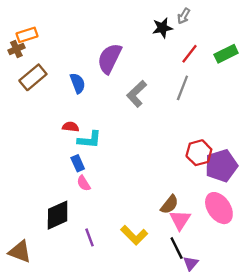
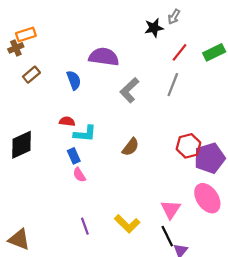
purple semicircle: (109, 58) -> (104, 57), turned 72
brown rectangle: (33, 77) -> (31, 75), size x0.7
brown semicircle: (170, 205) -> (131, 147), moved
black diamond: (58, 215) -> (21, 145), moved

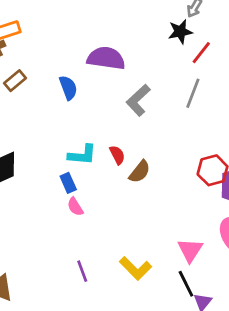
black star: (154, 28) -> (180, 32), moved
red semicircle: (67, 121) -> (117, 155), moved, turned 56

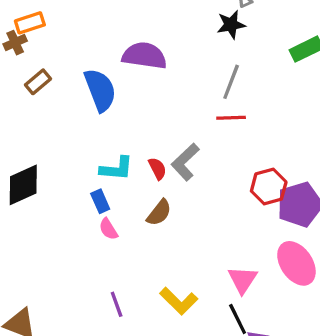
red line: (201, 53) -> (231, 118), moved, turned 50
blue semicircle: (68, 88) -> (100, 90), size x1.5
gray line: (193, 93) -> (231, 82), moved
gray L-shape: (138, 100) -> (185, 162), moved
brown semicircle: (140, 172) -> (159, 213), moved

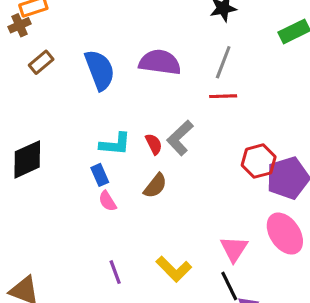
purple semicircle: (144, 56) -> (160, 62), moved

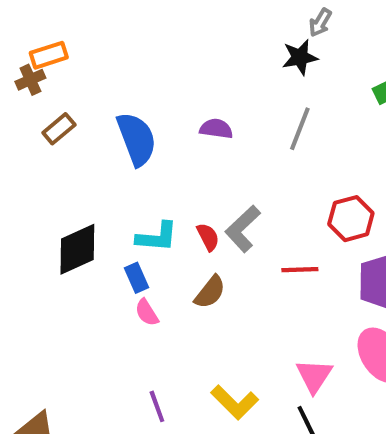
purple semicircle: (160, 62) -> (216, 129), size x0.6
red line: (223, 96) -> (300, 270), moved
black diamond: (27, 159) -> (77, 249), moved
red hexagon: (259, 161) -> (351, 219), moved

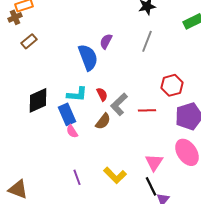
purple semicircle: (216, 129) -> (106, 41), turned -70
blue semicircle: (137, 139) -> (88, 57), moved
gray L-shape: (243, 229) -> (119, 104), moved
blue rectangle: (137, 278) -> (67, 114), size x1.5

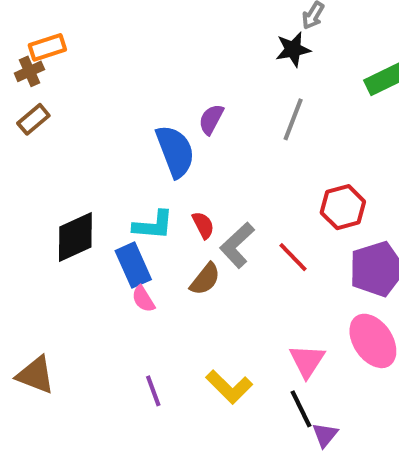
brown rectangle: (29, 41) -> (33, 119), moved
red line: (147, 110) -> (293, 257), turned 48
brown triangle: (18, 189) -> (35, 375), moved

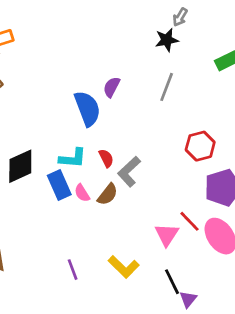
red line: (293, 257) -> (189, 221), moved
pink semicircle: (143, 299) -> (82, 193), moved
pink triangle: (307, 361) -> (167, 235), moved

